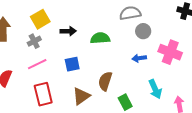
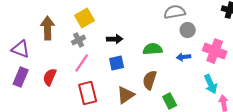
black arrow: (68, 31) -> (115, 39), moved
green semicircle: (100, 38) -> (153, 49), moved
pink line: (37, 64) -> (82, 63), turned -30
cyan arrow: (155, 89) -> (211, 84), moved

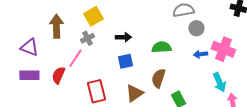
blue arrow: (184, 57) -> (200, 54), moved
pink line: (82, 63) -> (75, 58), moved
purple rectangle: (21, 77) -> (29, 75), turned 66

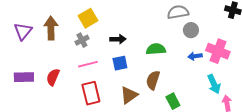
purple triangle: (29, 47) -> (23, 31), moved, turned 48
pink line: (75, 58) -> (88, 64), moved, turned 42

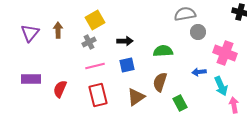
brown arrow: (51, 28) -> (58, 30), size x0.7
blue arrow: (195, 56) -> (199, 72), moved
red semicircle: (53, 77) -> (60, 89), moved

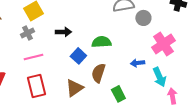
gray circle: (198, 32) -> (143, 18), moved
pink cross: (225, 53) -> (163, 44), turned 35
blue square: (127, 65) -> (78, 56), moved, turned -35

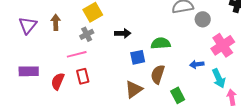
blue square: (78, 56) -> (138, 57), turned 35
pink line: (33, 57) -> (77, 54), moved
red rectangle: (36, 86) -> (83, 76), moved, size x0.7

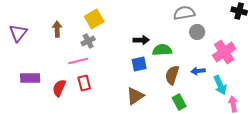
gray circle: (203, 19) -> (197, 32), moved
purple triangle: (28, 25) -> (18, 33), moved
black arrow: (123, 33) -> (141, 40), moved
brown semicircle: (158, 74) -> (172, 75), moved

